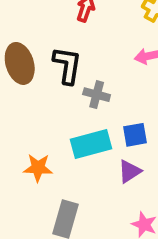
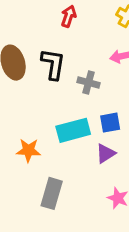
gray cross: (97, 95) -> (89, 83), moved

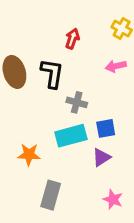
red arrow: (69, 16) -> (72, 39), moved
gray cross: (89, 83) -> (77, 102), moved

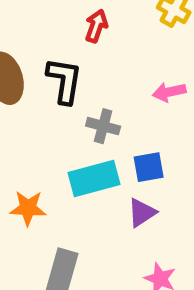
pink arrow: (116, 66) -> (169, 92), moved

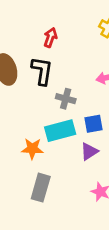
red arrow: (96, 26) -> (50, 38), moved
orange star: (28, 208) -> (32, 149), moved

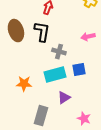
orange star: (32, 149) -> (24, 84), moved
purple triangle: (89, 151) -> (64, 98), moved

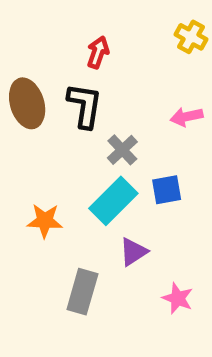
gray cross: (59, 52) -> (122, 150), turned 32
cyan rectangle: (55, 75) -> (113, 201), turned -30

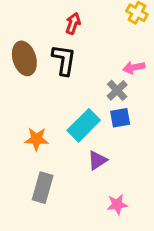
gray cross: (122, 150) -> (117, 90), moved
gray rectangle: (82, 292) -> (43, 188), moved
pink star: (178, 298) -> (117, 204), moved, turned -30

